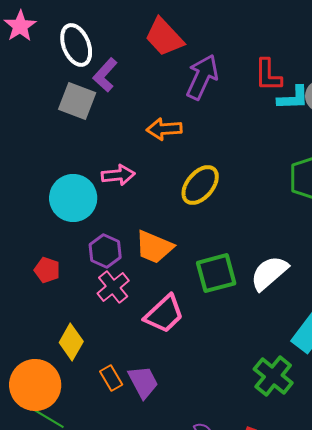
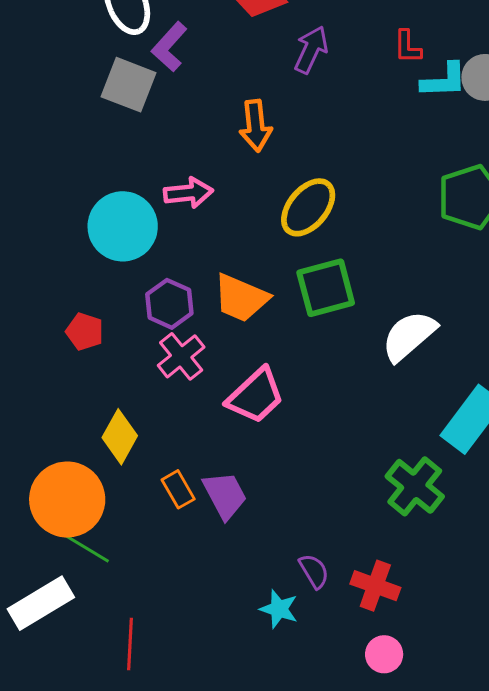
red L-shape: (268, 75) -> (407, 47), size x0.7
purple arrow: (202, 77) -> (311, 50), size x0.7
orange arrow: (164, 129) -> (256, 126), turned -92
green square: (216, 273) -> (326, 288), moved

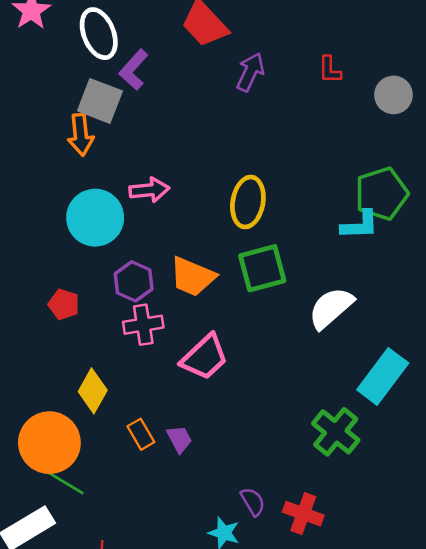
cyan L-shape: (444, 80) -> (360, 225), moved
orange arrow: (256, 126) -> (81, 135), moved
yellow ellipse: (308, 207) -> (248, 202), turned -30
pink cross: (181, 356) -> (143, 325), turned 30
purple trapezoid: (225, 495) -> (179, 439), size x0.7

